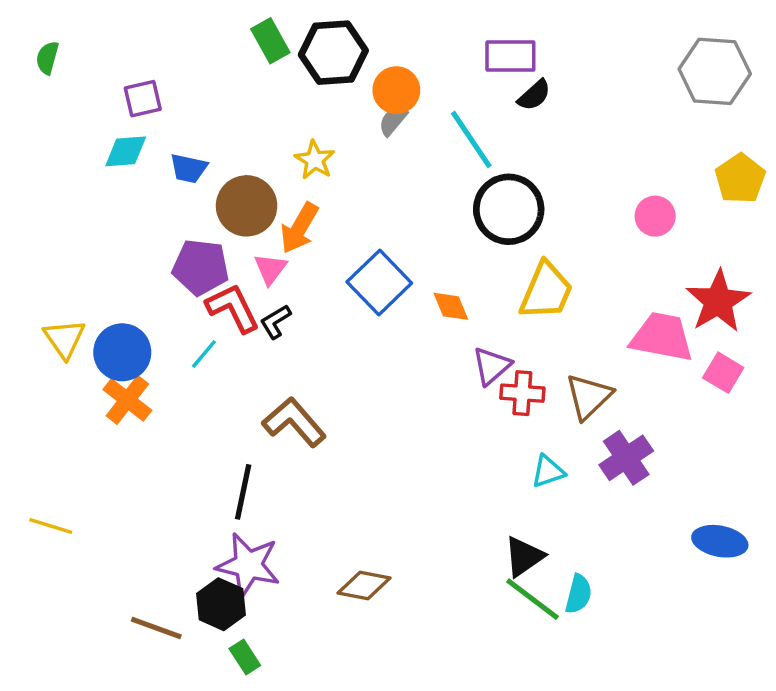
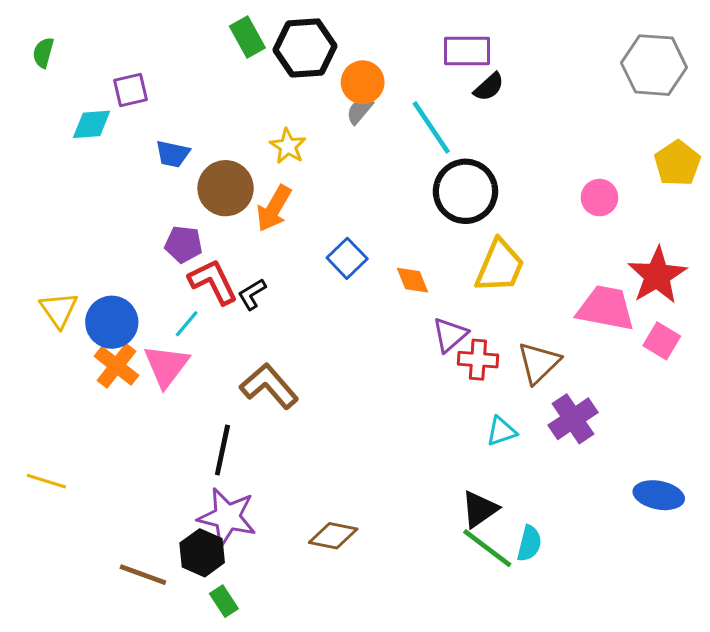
cyan diamond: (126, 151) -> (92, 124), moved
purple pentagon: (201, 267) -> (183, 244), size x0.7
pink triangle: (270, 269) -> (166, 366), moved, size x1.5
blue square: (379, 282) -> (347, 258), size x0.7

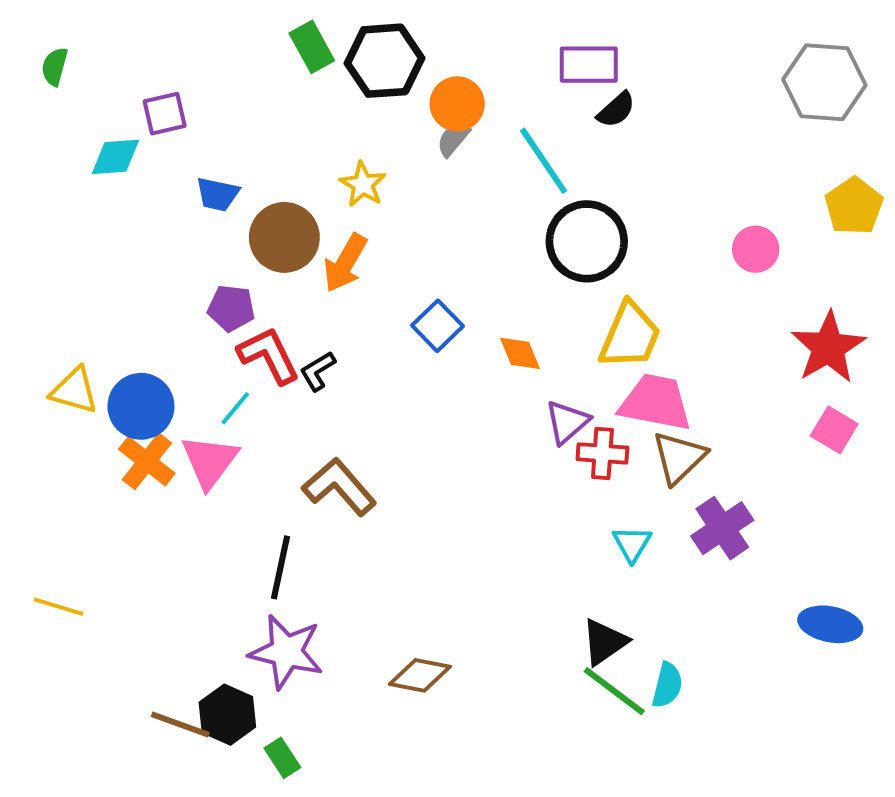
pink trapezoid: (606, 308) -> (655, 402), moved
yellow triangle: (59, 310) -> (74, 391), turned -39
cyan triangle: (501, 431) -> (632, 544), turned -40
black hexagon: (202, 553) -> (227, 715), moved

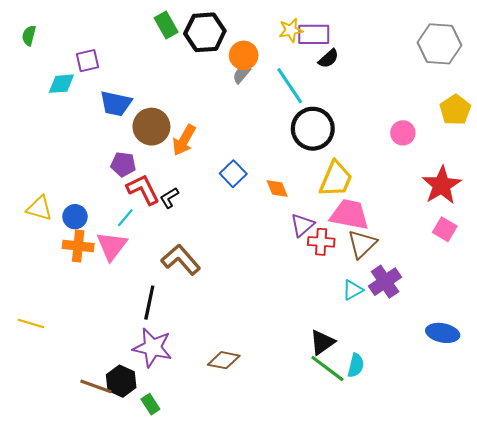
yellow star: (363, 184) -> (291, 30), moved, turned 30
blue trapezoid: (218, 194) -> (116, 104), size x1.4
blue circle: (141, 406) -> (75, 217), size x0.7
orange cross: (147, 461) -> (78, 246), turned -32
cyan triangle: (632, 544) -> (353, 290), moved, turned 30

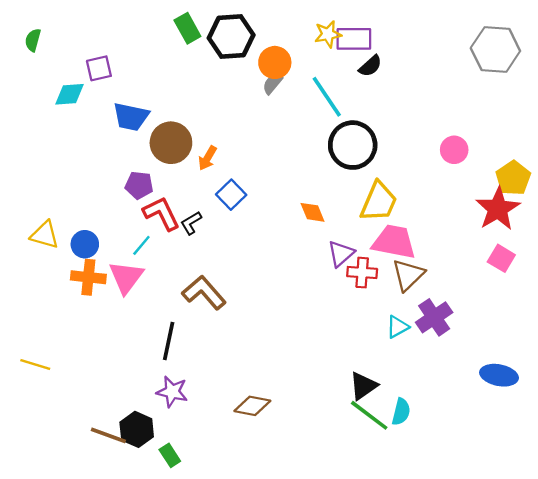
yellow pentagon: (455, 110) -> (513, 178), moved
orange arrow: (184, 140) -> (208, 158), size x0.7
blue square: (233, 174) -> (231, 195), moved
purple star: (153, 348) -> (172, 392), size x0.7

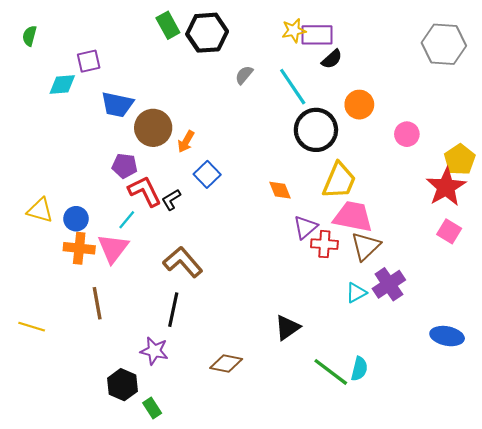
orange circle: (275, 62) -> (359, 105), moved
black line: (169, 341) -> (173, 310), moved
black triangle: (363, 386) -> (287, 328), moved
brown line: (108, 435) -> (97, 303), moved, turned 60

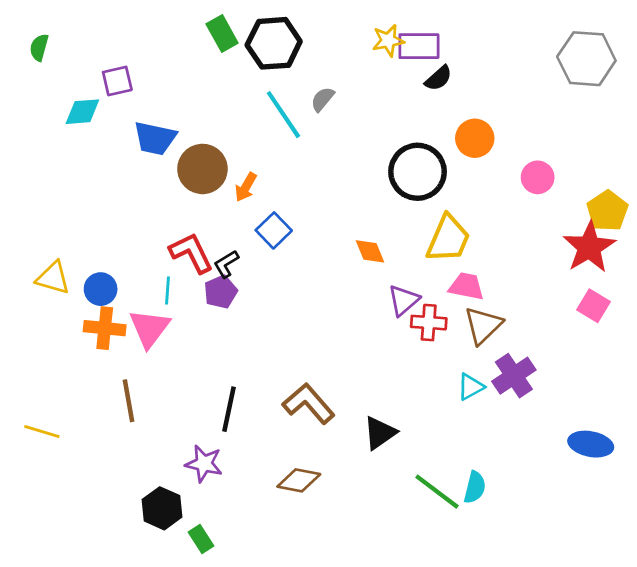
cyan line: (293, 87) -> (283, 115), moved
purple pentagon: (125, 166) -> (221, 292), moved, turned -30
pink trapezoid: (353, 217) -> (466, 286), size x0.7
cyan line: (127, 220) -> (168, 290), turned -36
brown L-shape: (183, 262) -> (309, 404), moved

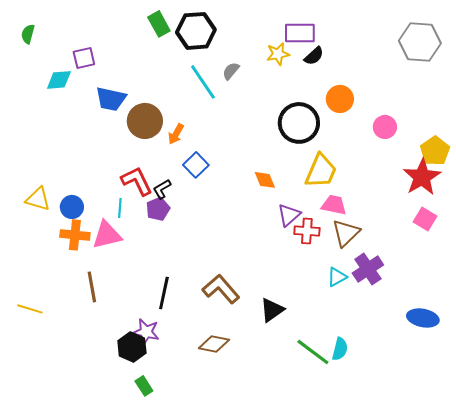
yellow star: (388, 40) -> (278, 54), moved
pink triangle: (149, 328) -> (107, 235), turned 40
black hexagon: (162, 508) -> (132, 347), moved

